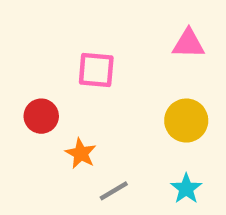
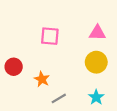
pink triangle: (188, 44) -> (97, 33), moved
red circle: (41, 116) -> (14, 67), moved

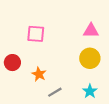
pink square: (50, 36) -> (36, 34), moved

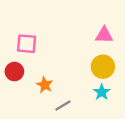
pink square: (36, 34) -> (27, 44), moved
cyan star: (90, 91) -> (102, 92), moved

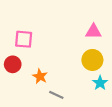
cyan star: (102, 92) -> (100, 83), moved
gray line: (63, 105) -> (56, 95), turned 56

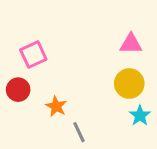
pink square: (24, 39) -> (33, 55), turned -30
gray line: (56, 95) -> (79, 132), turned 40

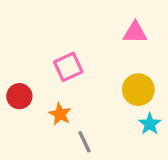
pink triangle: (131, 44) -> (135, 33), moved
pink square: (33, 55) -> (68, 67), moved

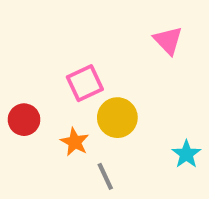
pink triangle: (135, 33) -> (168, 40), turned 45
yellow circle: (138, 90) -> (117, 118), moved

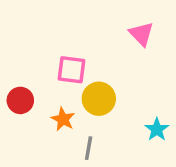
pink square: (85, 83) -> (72, 70), turned 32
gray line: (105, 176) -> (89, 148), turned 35

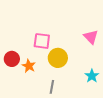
pink triangle: (141, 34) -> (91, 37), moved
orange star: (63, 119) -> (29, 66), moved

